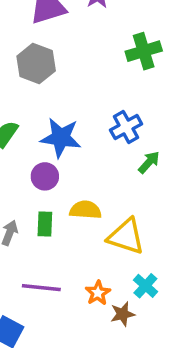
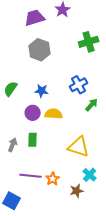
gray hexagon: (36, 63) -> (40, 50), moved
blue star: (61, 138) -> (42, 91), size x0.6
yellow semicircle: (85, 210) -> (54, 114), moved
orange star: (98, 293) -> (53, 179), moved

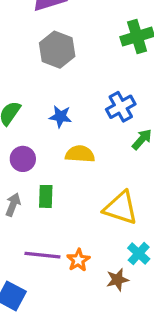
purple circle: (33, 113) -> (23, 159), moved

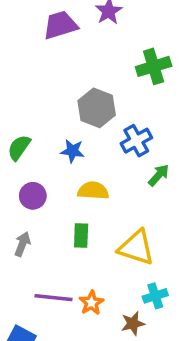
gray hexagon: (57, 50) -> (97, 108), moved
green rectangle: (46, 196) -> (81, 235), moved
cyan cross: (139, 254) -> (155, 296), turned 30

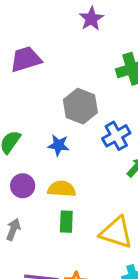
purple trapezoid: (60, 25) -> (26, 59), moved
yellow semicircle: (93, 191) -> (62, 189), moved

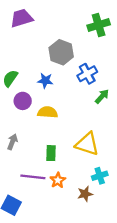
purple circle: (23, 186) -> (23, 101), moved
green rectangle: (66, 222) -> (51, 153), moved

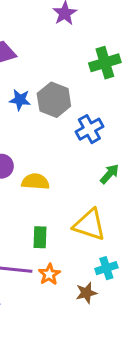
blue star: (45, 81) -> (20, 100), moved
green arrow: (102, 96) -> (110, 174), moved

